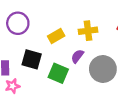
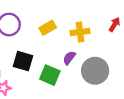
yellow rectangle: (56, 36) -> (48, 28), moved

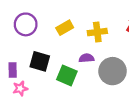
purple semicircle: (69, 58) -> (86, 58), turned 48

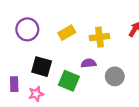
purple rectangle: (13, 70) -> (14, 84), moved
gray circle: (113, 71) -> (115, 76), size x0.7
pink star: (20, 88) -> (36, 94), moved

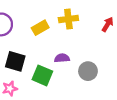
yellow cross: (99, 37) -> (68, 19), moved

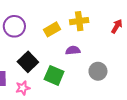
purple semicircle: (62, 58) -> (73, 50), moved
black square: (15, 61) -> (28, 62), turned 30

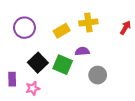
gray circle: (98, 71) -> (98, 75), moved
green square: (54, 75) -> (63, 65), moved

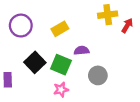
yellow cross: (88, 22) -> (108, 15), moved
pink star: (33, 88) -> (61, 90), moved

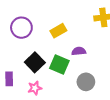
gray circle: (98, 75) -> (86, 82), moved
pink star: (61, 90) -> (35, 88), moved

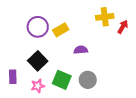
purple circle: (21, 28) -> (38, 27), moved
green square: (59, 64) -> (62, 80), moved

